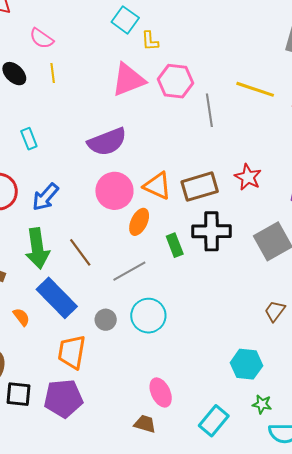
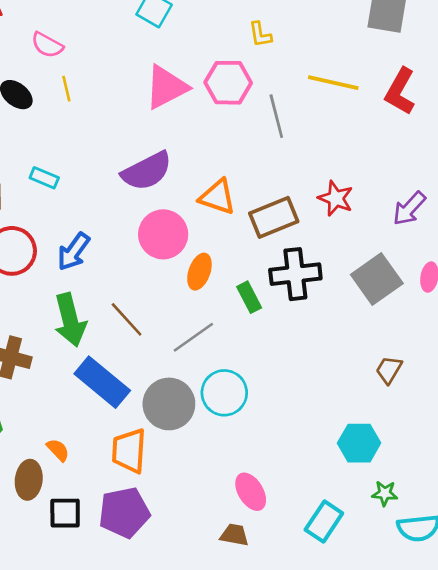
yellow L-shape: (150, 41) -> (260, 34), moved
cyan rectangle: (29, 139) -> (44, 178), turned -40
orange triangle: (157, 186) -> (217, 197), moved
orange semicircle: (21, 317) -> (58, 450), moved
gray circle: (106, 320) -> (169, 404), size x1.8

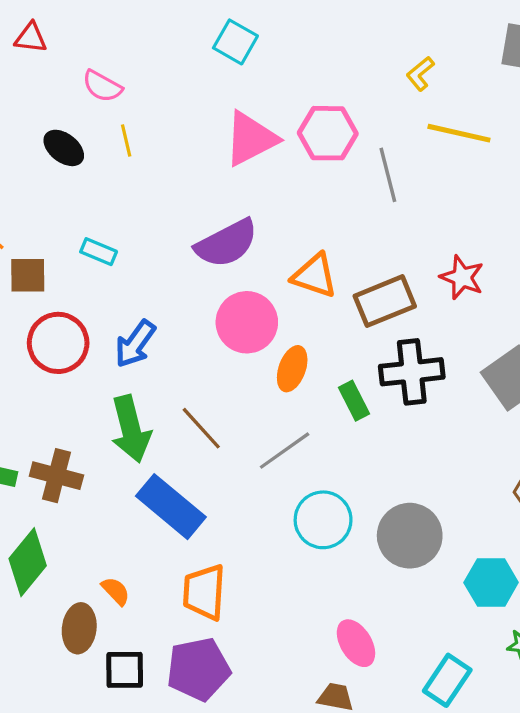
yellow L-shape: (260, 34) -> (420, 74), moved, turned 60
gray circle: (169, 404) -> (410, 536), moved

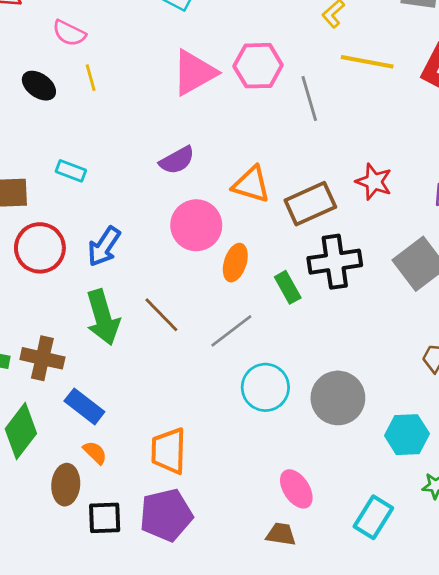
purple semicircle: (226, 243) -> (177, 160), size x0.7
blue rectangle: (171, 507) -> (84, 406), moved, size x0.7

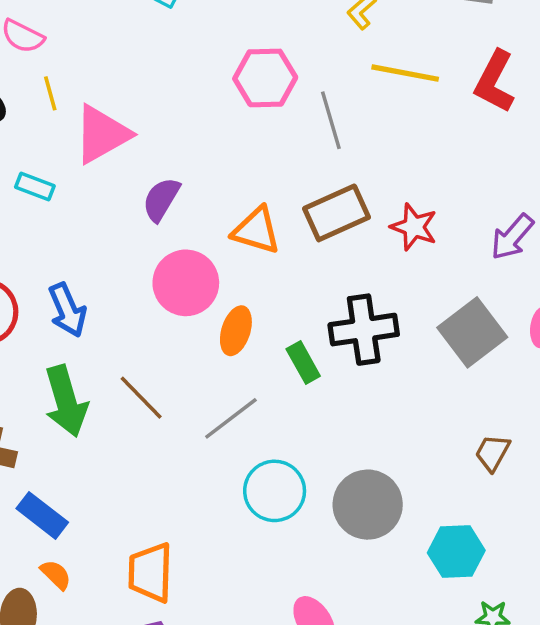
pink triangle: (194, 73) -> (102, 134), moved
purple semicircle: (177, 160) -> (161, 199), turned 150
cyan rectangle: (71, 171) -> (35, 186), moved
brown rectangle: (310, 204) -> (337, 213), moved
blue arrow: (104, 246) -> (67, 310), turned -57

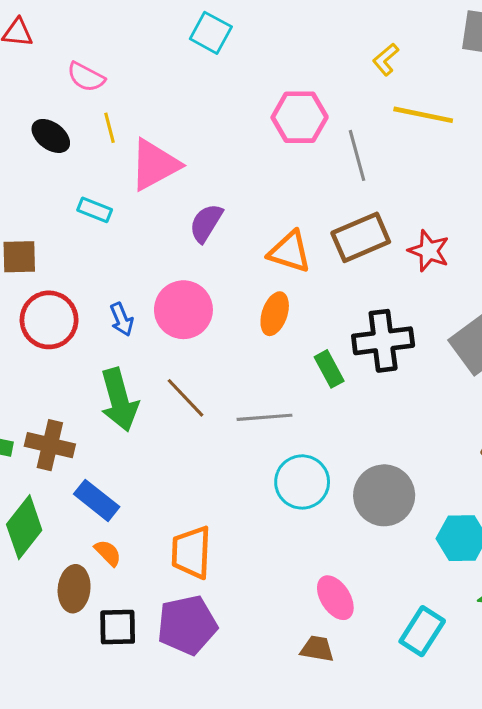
pink circle: (186, 283) -> (183, 310), moved
blue arrow: (67, 310) -> (122, 319), size x0.7
orange ellipse: (236, 331) -> (275, 314), moved
gray line: (231, 418) -> (265, 417), turned 32

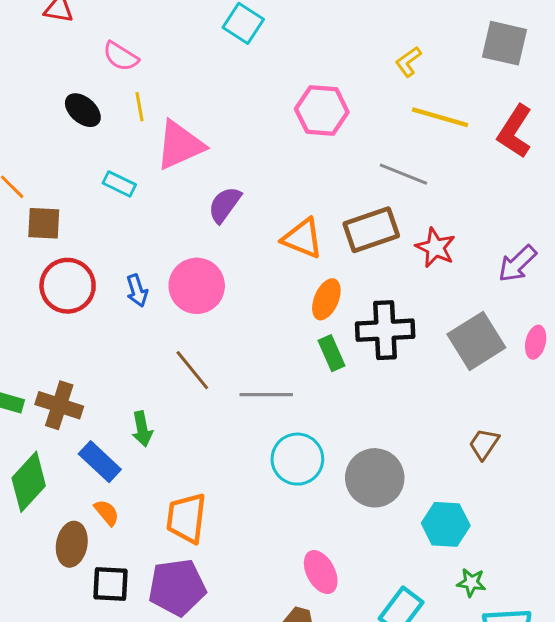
gray line: (357, 155) -> (403, 174), moved, turned -57
orange ellipse: (275, 314) -> (326, 299), moved
green arrow: (119, 400) -> (142, 429), moved, size x0.6

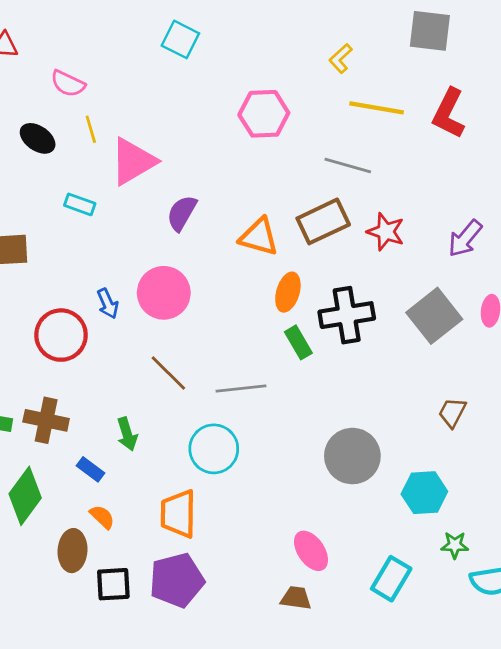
red circle: (68, 286) -> (61, 335), moved
cyan circle: (297, 459) -> (214, 449), moved
blue rectangle: (100, 462) -> (90, 469), size x0.7

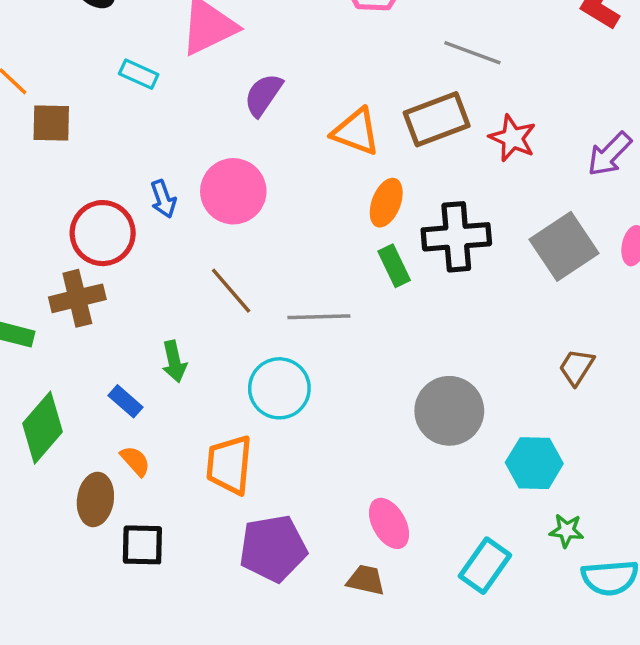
brown cross: (46, 420) -> (77, 298), moved, turned -30
purple pentagon: (177, 580) -> (273, 548), moved

